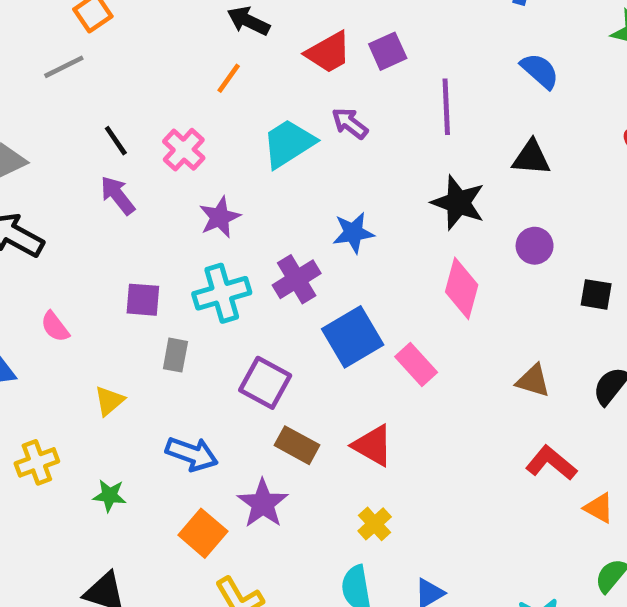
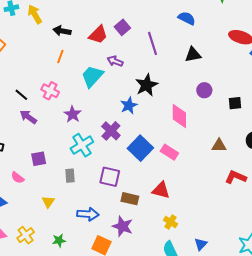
black star: (458, 203) -> (147, 85), moved, turned -30
purple square: (143, 300) -> (39, 159), moved

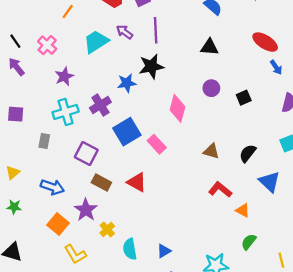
purple line: (153, 43) -> (156, 30), moved
black square: (235, 103) -> (244, 98), moved, turned -32
yellow triangle: (48, 202) -> (13, 173), moved
yellow cross: (170, 222) -> (107, 229), moved

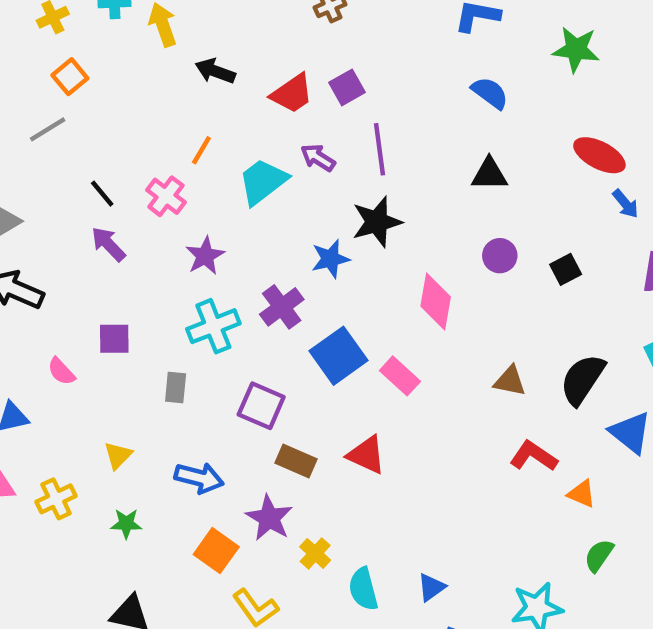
orange line: (68, 12) -> (201, 150), moved
black semicircle: (248, 153) -> (582, 379), size x1.4

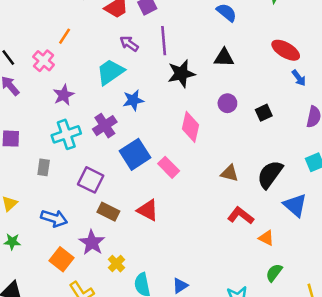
cyan trapezoid: (263, 181) -> (110, 72), moved
black star: (377, 222) -> (181, 74), moved

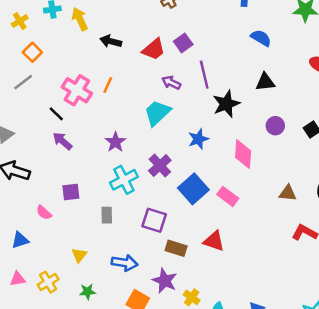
pink cross: (44, 61) -> (77, 90), moved, size x1.4
blue star: (133, 100) -> (198, 139), moved

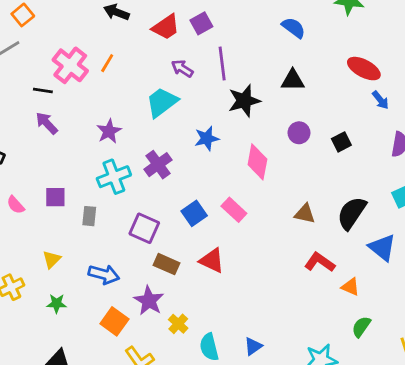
black line: (56, 114) -> (43, 90), turned -42
blue square: (193, 189) -> (194, 213), moved, size x0.7
purple square: (71, 192) -> (55, 197), moved

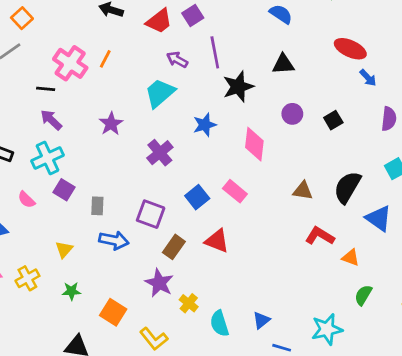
cyan cross: (114, 177) -> (48, 158), moved
purple square: (55, 197) -> (64, 190), turned 35
brown rectangle: (166, 264) -> (174, 247), turned -75
blue arrow: (104, 274) -> (114, 240), moved
orange square: (114, 321) -> (113, 312), moved

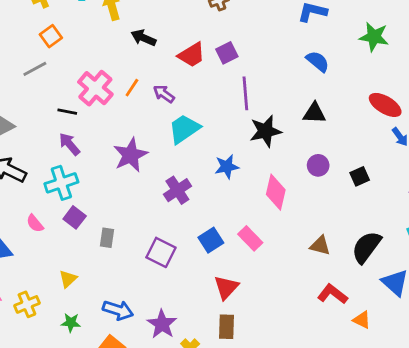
purple arrow: (177, 60) -> (164, 94), moved
purple star: (111, 124) -> (131, 155), size x1.4
blue arrow: (114, 240) -> (118, 310), moved
red triangle: (217, 241) -> (226, 287), turned 45
brown rectangle: (174, 247) -> (226, 327), moved, turned -40

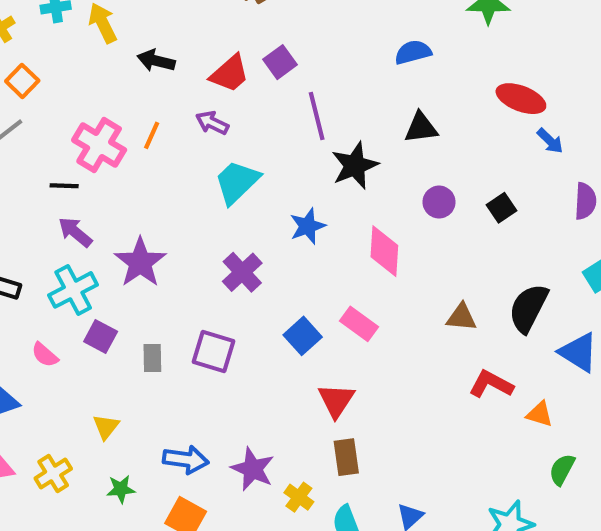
blue semicircle: (318, 61) -> (413, 52), turned -45
purple arrow: (164, 94) -> (212, 123), moved
purple star: (131, 155) -> (140, 262), moved
purple square: (161, 252) -> (214, 352), moved

